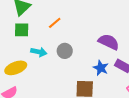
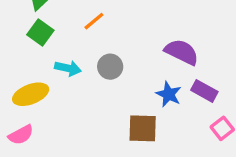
green square: (22, 30) -> (40, 33), turned 35

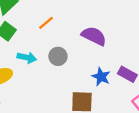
purple semicircle: (182, 52) -> (94, 36), moved

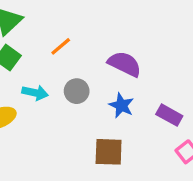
blue star: (101, 77) -> (121, 105), moved

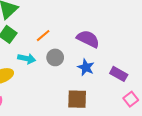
orange line: (61, 46) -> (43, 36), moved

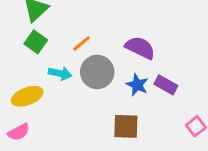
gray circle: (55, 57) -> (97, 72), size x1.5
purple rectangle: (119, 74) -> (166, 85), moved

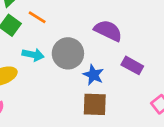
orange line: (82, 43) -> (37, 17), moved, turned 72
blue star: (137, 85) -> (93, 75), moved

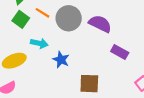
gray circle: (68, 53) -> (69, 18), moved
blue star: (93, 75) -> (61, 60), moved

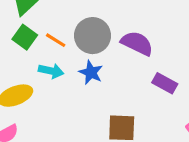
orange line: (43, 13) -> (56, 40), moved
blue star: (61, 60) -> (91, 72), moved

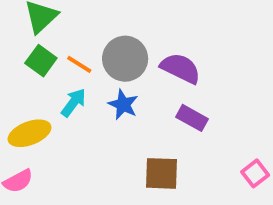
cyan arrow: (51, 71) -> (73, 103), turned -65
purple rectangle: (165, 83) -> (192, 118), moved

